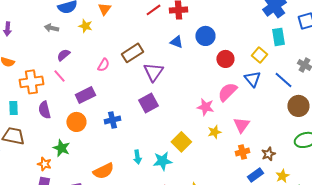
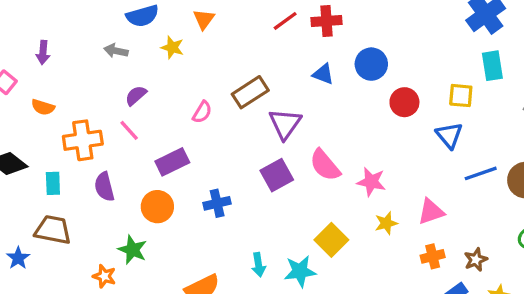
yellow square: (259, 55) -> (461, 96), turned -35
blue line: (283, 80) -> (481, 173), moved, turned -60
pink semicircle: (227, 92) -> (325, 165), moved, turned -85
pink triangle: (241, 125) -> (431, 212), turned 36

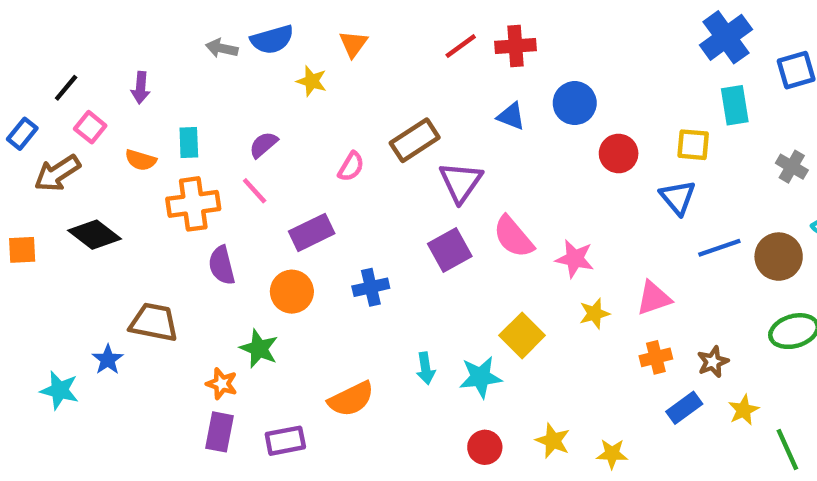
gray arrow: (116, 51) -> (222, 48), moved
cyan rectangle: (53, 183) -> (189, 143), moved

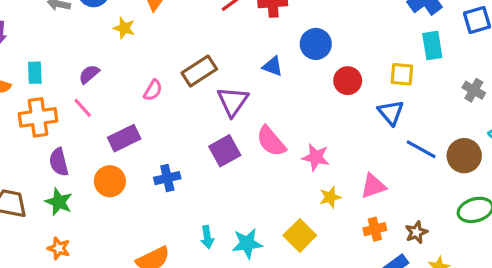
blue triangle: (511, 116) -> (273, 66), moved
blue line: (719, 248) -> (421, 149), turned 48
yellow square: (522, 335) -> (300, 235), moved
green star: (259, 349) -> (59, 202), moved

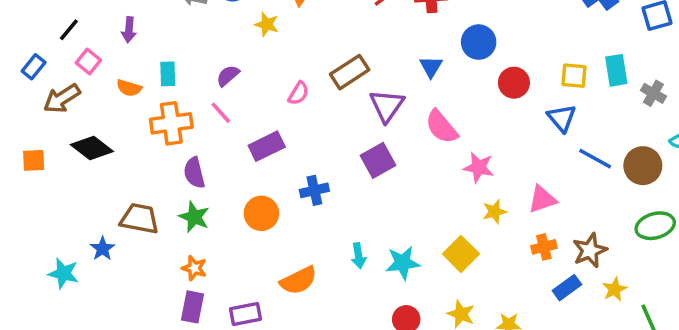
cyan rectangle: (432, 46) -> (616, 70), moved
blue triangle: (273, 66) -> (431, 67), turned 40
pink semicircle: (271, 141) -> (442, 127), moved
orange circle: (110, 181) -> (261, 213), moved
brown star: (416, 232) -> (590, 250), size x1.4

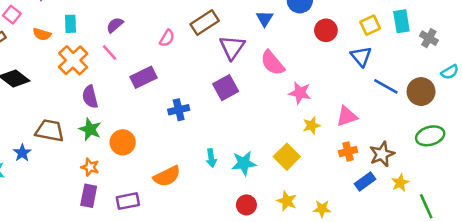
yellow square: (574, 76) -> (370, 25), turned -30
orange cross: (171, 123) -> (73, 60), turned -36
orange circle: (261, 213) -> (123, 142), moved

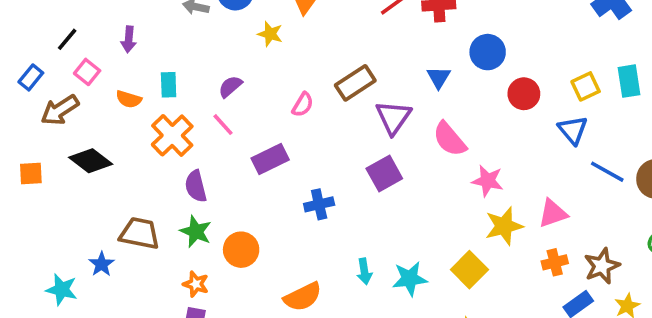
yellow star: (312, 125) -> (504, 226), size x1.5

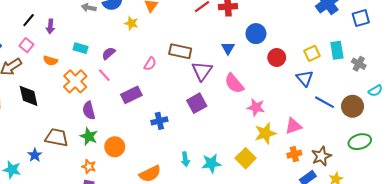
black line: (67, 39) -> (29, 20), moved
brown rectangle: (355, 83) -> (180, 51), turned 45
cyan rectangle: (169, 85) -> (80, 48), moved, turned -72
black diamond: (91, 161) -> (29, 96), turned 40

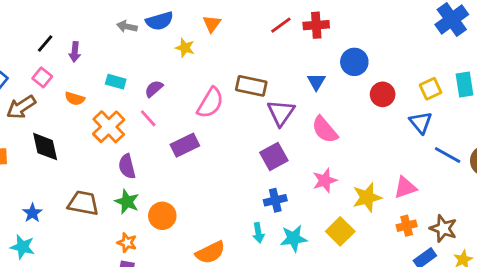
pink semicircle: (150, 64) -> (210, 103), size x1.6
pink star: (256, 107) -> (325, 180), moved, turned -30
blue cross: (159, 121) -> (275, 200), moved
blue star: (35, 155) -> (32, 213), moved
brown star: (321, 156) -> (443, 228), turned -30

